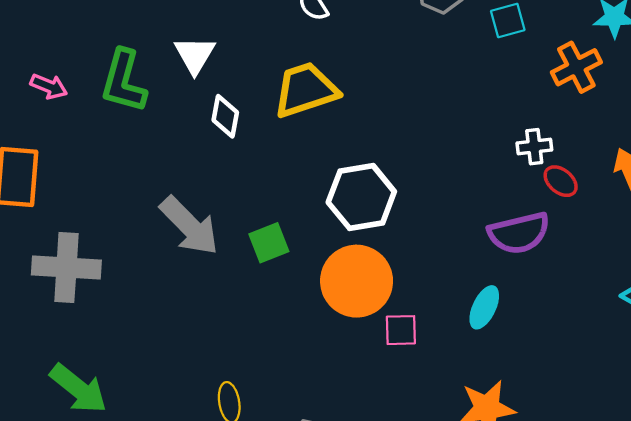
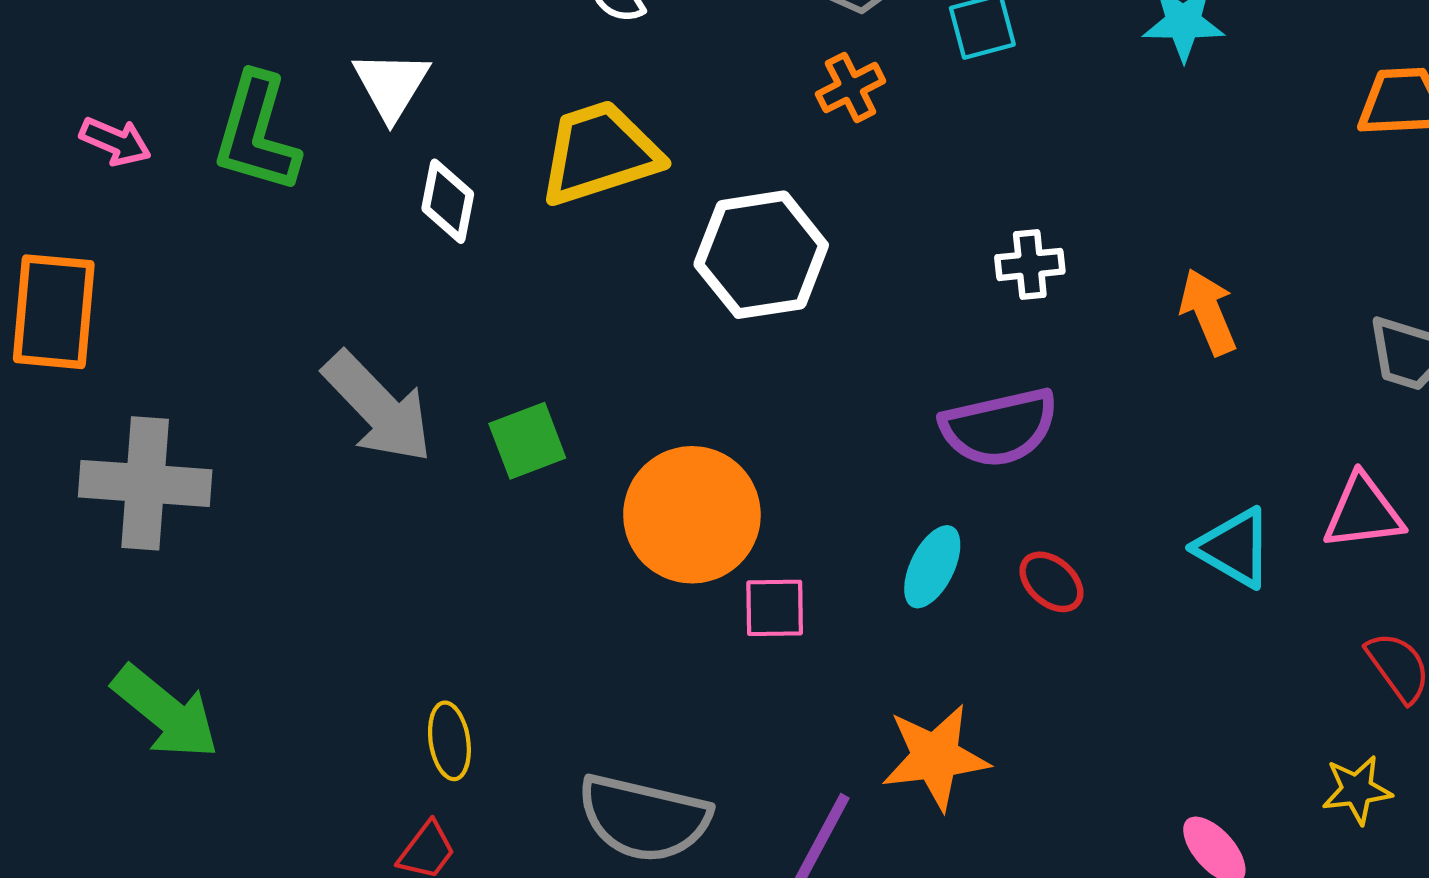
orange cross: (576, 67) -> (851, 87), moved, size x0.7
red ellipse: (561, 181) -> (1051, 582), moved
white hexagon: (361, 197) -> (761, 255), moved

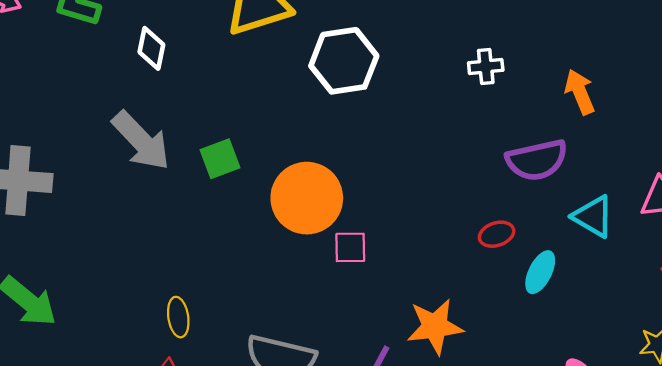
white diamond: (448, 201) -> (151, 48), moved
purple semicircle: (999, 427) -> (537, 160), moved
cyan ellipse: (932, 567) -> (540, 272), moved
red ellipse: (1051, 582) -> (497, 234), turned -60

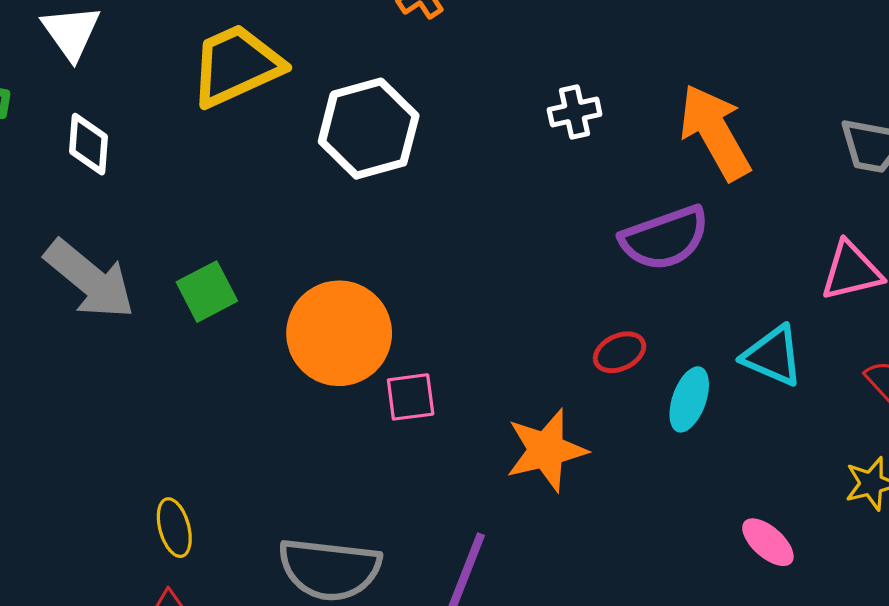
orange arrow: (580, 92) -> (715, 132), size x1.5
cyan triangle: (593, 217) -> (773, 356), moved
orange star: (435, 326) -> (546, 450), moved

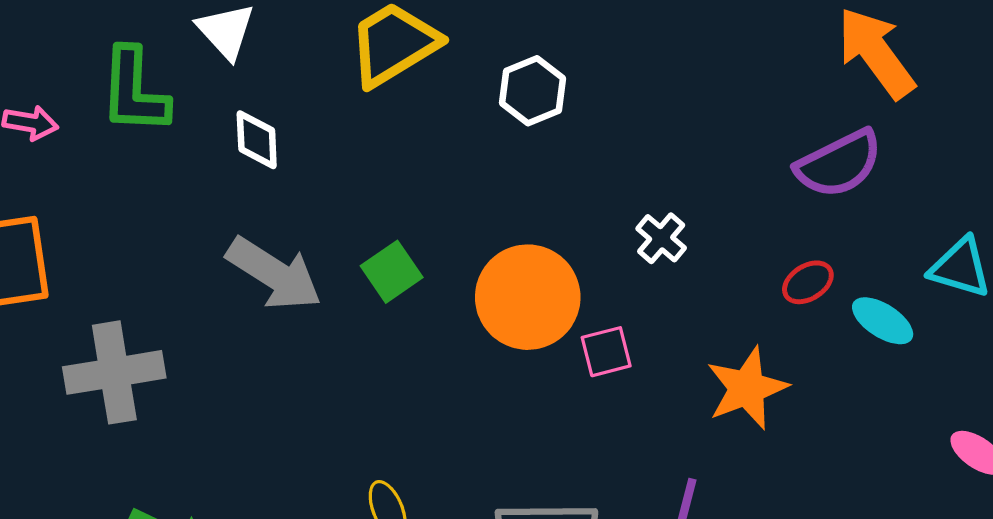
white cross: (575, 112) -> (661, 238), moved, turned -30
white hexagon: (369, 129) -> (532, 91), size x0.7
cyan ellipse: (689, 399) -> (883, 321), turned -70

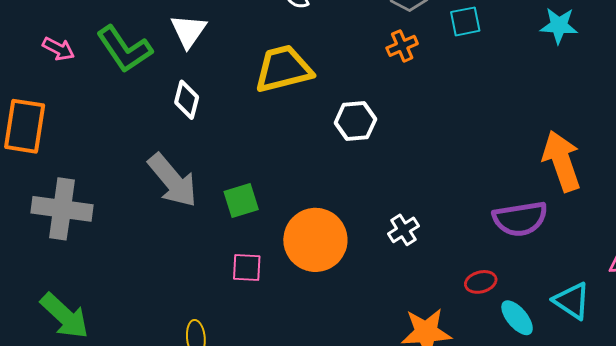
green L-shape: (134, 91) -> (124, 49), turned -54
pink square: (606, 352) -> (247, 267), moved

